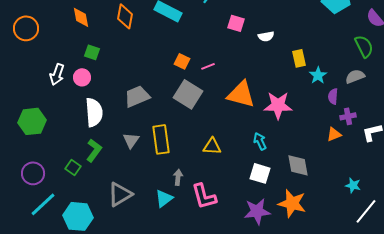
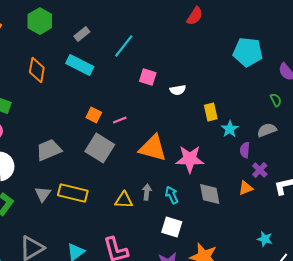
green semicircle: (364, 46) -> (276, 100), size x0.6
purple cross: (348, 116) -> (260, 170), turned -35
yellow rectangle: (161, 139) -> (73, 193), turned -68
gray diamond: (298, 165) -> (210, 194), moved
gray arrow: (178, 177) -> (147, 192), moved

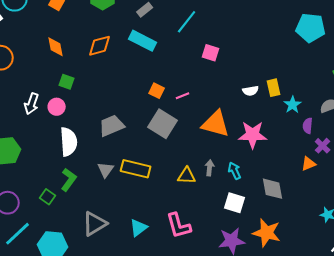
orange diamond: (37, 70) -> (100, 46), turned 65
white semicircle: (178, 90) -> (251, 91), moved
gray diamond: (210, 194) -> (273, 189), moved

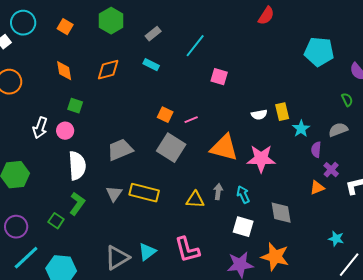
cyan rectangle: (143, 41) -> (151, 65), size x0.6
gray triangle: (95, 224) -> (117, 258), moved

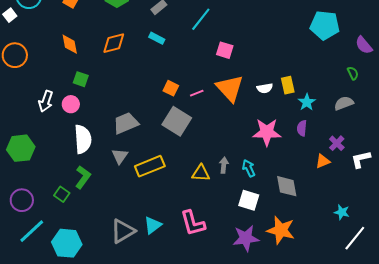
orange triangle: (224, 148) -> (230, 88), moved, turned 32
purple semicircle: (316, 150) -> (302, 128), moved
yellow rectangle: (144, 193) -> (150, 166), turned -36
gray triangle: (114, 194) -> (120, 156), moved

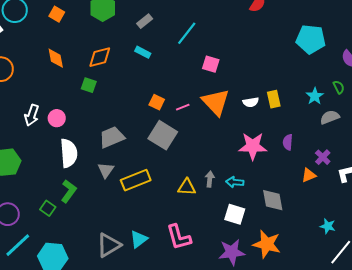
green square: (81, 79) -> (89, 85), moved
cyan star: (307, 102) -> (315, 96), moved
cyan arrow: (249, 168) -> (235, 182), turned -60

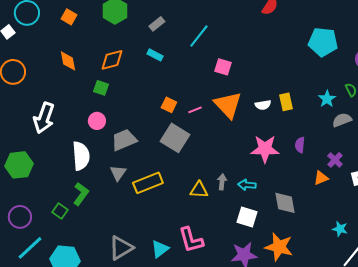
white arrow: (32, 115) -> (44, 118), size x1.4
pink circle: (57, 118) -> (97, 121), moved
cyan triangle: (139, 239) -> (160, 249), moved

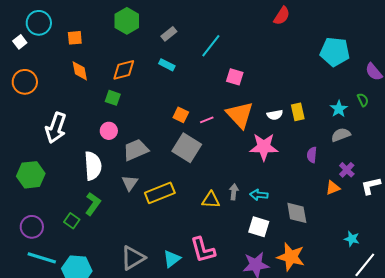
orange square: (69, 17) -> (75, 38), moved, turned -35
gray semicircle: (342, 120) -> (341, 135), moved
pink star: (265, 149) -> (264, 147), moved
cyan line: (30, 248) -> (42, 258), turned 60

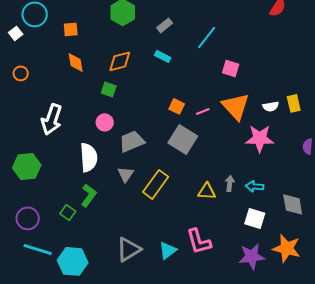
orange circle: (25, 82) -> (21, 73), size x0.6
yellow rectangle: (160, 193) -> (156, 184), turned -32

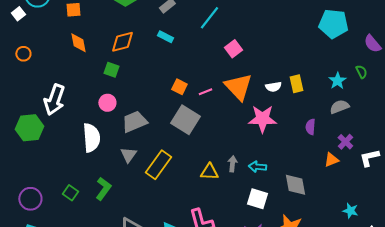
pink square: (231, 68) -> (233, 49), turned 36
green hexagon: (27, 166) -> (29, 128), moved
green L-shape: (89, 195) -> (103, 189), moved

